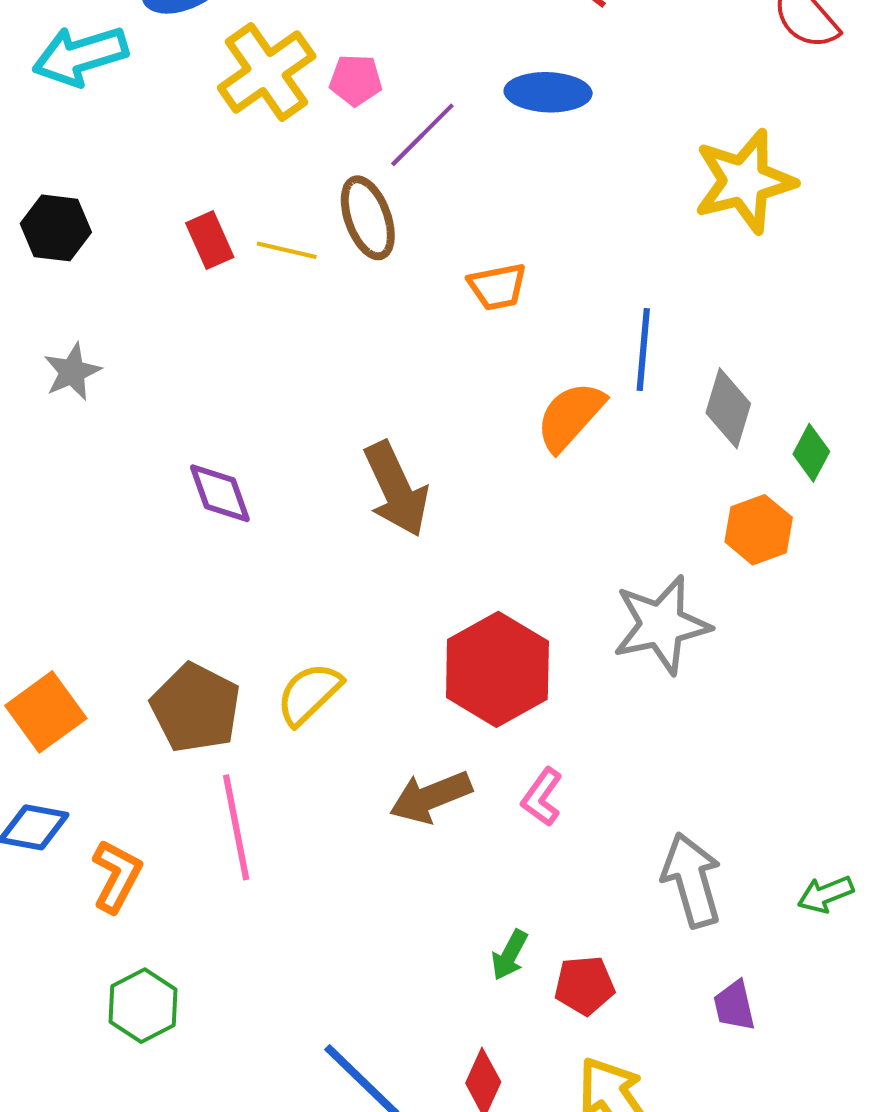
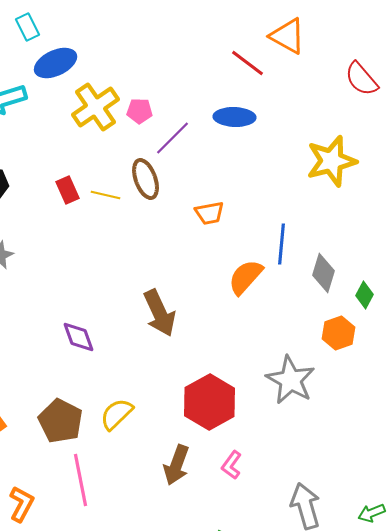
purple diamond: (220, 493) -> (79, 337), moved
gray star: (661, 625) -> (291, 380), turned -30
brown arrow: (431, 797) -> (177, 465), turned -48

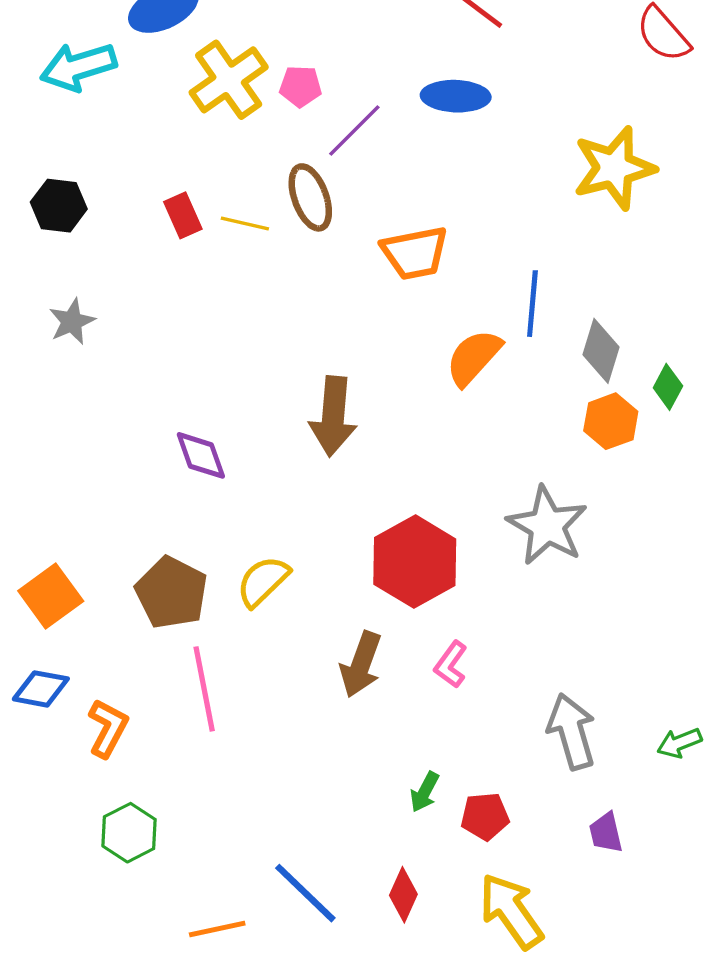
orange trapezoid: (210, 213) -> (415, 253), size x1.4
brown arrow: (160, 313) -> (333, 416), turned 30
orange hexagon: (339, 333) -> (611, 421), moved

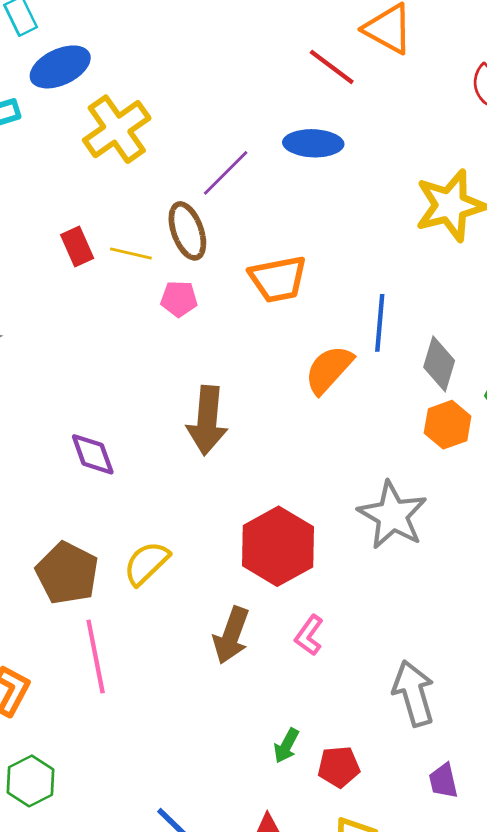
pink pentagon: (300, 86) -> (179, 299), moved

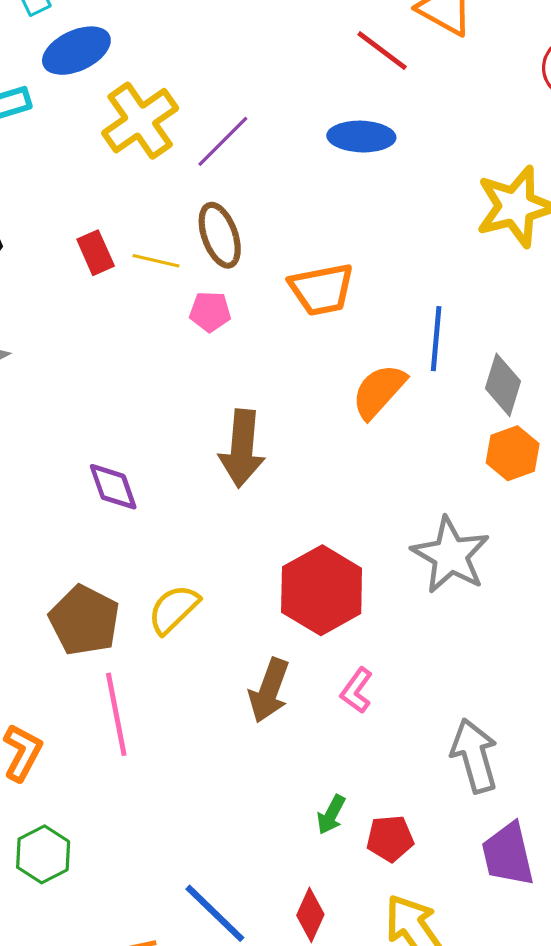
purple line: (226, 173) -> (223, 141), moved
purple trapezoid: (443, 781) -> (508, 854), size x1.6

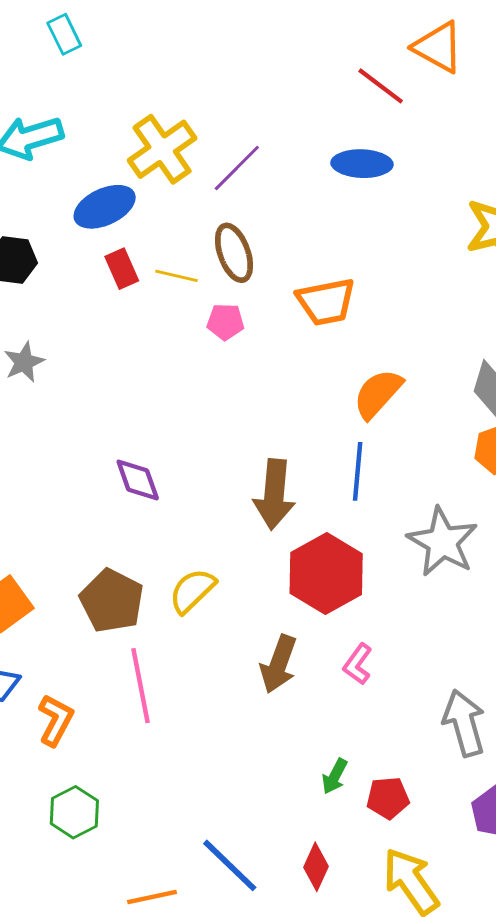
blue ellipse: (76, 51) -> (105, 207), moved
blue line: (436, 339) -> (358, 471), moved
brown arrow: (242, 449) -> (274, 494), moved

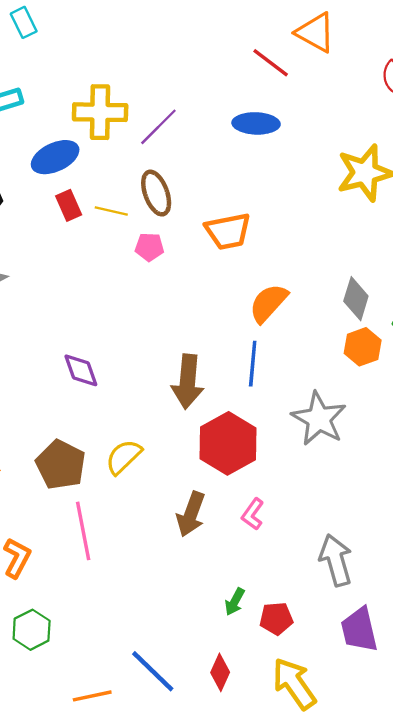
yellow cross: (162, 149) -> (100, 112), turned 36

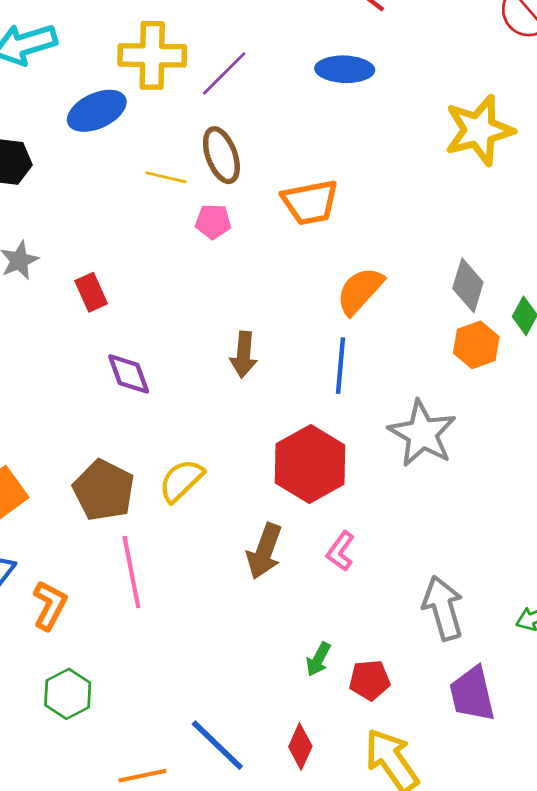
red rectangle: (69, 205) -> (91, 292), moved
brown arrow: (188, 382) -> (244, 355), moved, size x0.7

